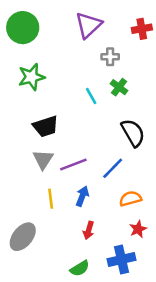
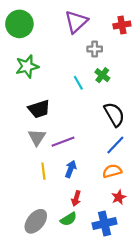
blue line: (113, 168) -> (115, 145), moved
gray ellipse: (23, 237) -> (36, 221), moved
green semicircle: (80, 268) -> (68, 219), moved

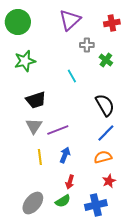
green cross: (102, 75) -> (106, 60), moved

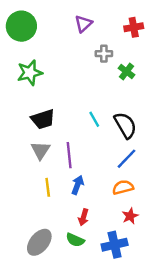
purple triangle: (70, 20) -> (83, 24), size x0.7
cyan line: (72, 76) -> (94, 119), moved
purple line: (58, 130) -> (69, 155), turned -75
green semicircle: (63, 201) -> (75, 240), turned 56

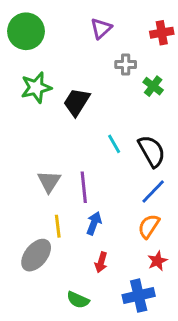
black trapezoid: (43, 119) -> (77, 102), moved, turned 140
orange semicircle: (123, 187) -> (149, 226), turned -42
green semicircle: (75, 240) -> (78, 300), moved
gray ellipse: (39, 242) -> (36, 255), moved

